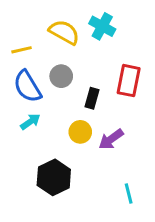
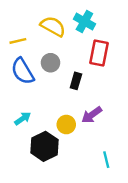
red rectangle: (129, 81) -> (99, 53), moved
cyan arrow: (30, 122) -> (23, 118), moved
yellow circle: (80, 132) -> (66, 125), moved

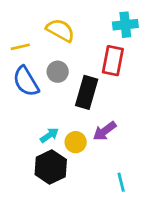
cyan cross: (84, 22) -> (125, 25), moved, turned -35
black rectangle: (76, 81) -> (87, 92), size x1.6
cyan arrow: (23, 118) -> (49, 135), moved

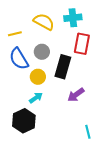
cyan cross: (125, 25) -> (73, 18), moved
yellow circle: (76, 142) -> (38, 77), moved
black hexagon: (51, 167) -> (24, 121), moved

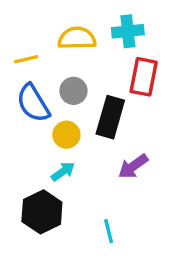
yellow semicircle: (44, 22) -> (77, 38), turned -30
cyan line: (88, 132) -> (109, 231), moved

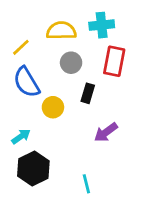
yellow line: (26, 59) -> (21, 47), turned -30
gray circle: (73, 91) -> (71, 63), moved
black rectangle: (110, 117) -> (88, 93), size x0.6
cyan arrow: (63, 172) -> (21, 136), moved

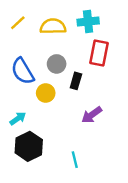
yellow line: (21, 47) -> (18, 23), moved
gray circle: (71, 63) -> (57, 64), moved

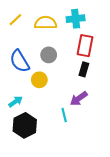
black rectangle: (76, 81) -> (84, 69), moved
cyan line: (75, 160) -> (64, 115), moved

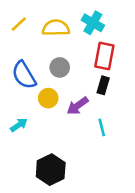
cyan cross: (76, 19) -> (93, 23), turned 36
purple arrow: (79, 98) -> (78, 106), moved
cyan line: (64, 115) -> (102, 127), moved
black hexagon: (25, 125) -> (51, 170), moved

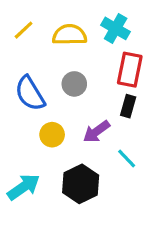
yellow circle: (48, 98) -> (52, 135), moved
cyan arrow: (19, 125) -> (24, 187), moved, size x1.5
cyan line: (102, 127) -> (127, 158), turned -30
black hexagon: (51, 170) -> (81, 184), moved

